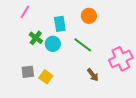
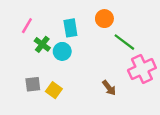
pink line: (25, 12) -> (27, 26), moved
green line: (83, 45) -> (124, 42), moved

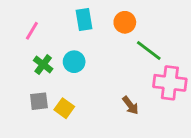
cyan rectangle: (70, 28) -> (84, 19), moved
green cross: (42, 44) -> (43, 65), moved
pink cross: (142, 69) -> (170, 83), turned 32

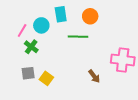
pink line: (32, 31) -> (22, 30), moved
green line: (149, 50) -> (78, 37), moved, turned -36
cyan circle: (74, 62) -> (41, 25), moved

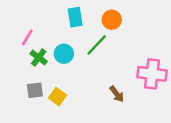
cyan circle: (41, 25) -> (64, 54), moved
green line: (78, 37) -> (97, 45), turned -48

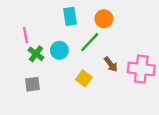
pink line: (27, 37) -> (25, 35), turned -42
brown arrow: (117, 94) -> (111, 64), moved
yellow square: (58, 97) -> (84, 78), moved

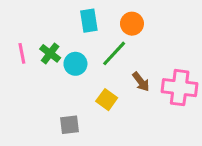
pink line: (25, 35) -> (22, 53), moved
green cross: (36, 54) -> (50, 53), moved
gray square: (32, 84) -> (69, 125), moved

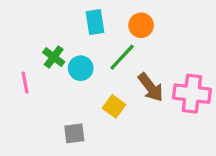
pink line: (22, 53) -> (25, 82), moved
brown arrow: (141, 82) -> (151, 87), size x1.4

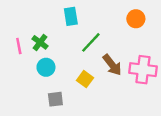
orange circle: (141, 25) -> (136, 19), moved
cyan circle: (81, 68) -> (46, 67), moved
pink line: (25, 82) -> (19, 46), moved

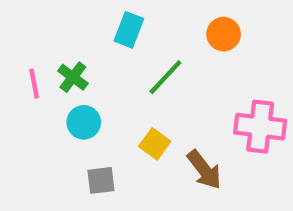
cyan rectangle: (71, 16) -> (129, 30), turned 30
orange circle: (136, 19) -> (224, 34), moved
brown arrow: (112, 65) -> (204, 170), moved

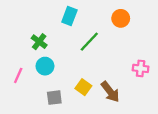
pink line: (34, 84) -> (18, 75), moved, turned 35
pink cross: (260, 127) -> (141, 68), size x0.6
yellow square: (155, 144) -> (83, 87), moved

